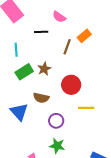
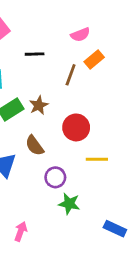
pink semicircle: (59, 17) -> (80, 35), moved, turned -56
brown semicircle: (41, 98) -> (35, 145), turned 42
green star: (57, 146) -> (69, 204), moved

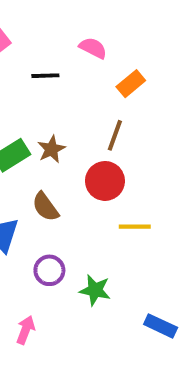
pink semicircle: (80, 35) -> (93, 48), moved, turned -132
brown line: (71, 75) -> (115, 135), moved
purple circle: (55, 177) -> (49, 270), moved

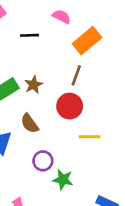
orange rectangle: (131, 84) -> (87, 41), size x1.5
purple circle: (49, 270) -> (43, 161), moved

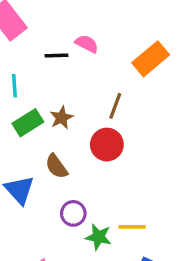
pink semicircle: (62, 17) -> (87, 44), moved
orange rectangle: (87, 41) -> (151, 59), moved
yellow line: (90, 137) -> (132, 227), moved

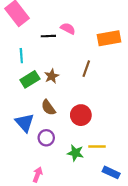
orange rectangle: (151, 59) -> (109, 38), turned 30
red circle: (107, 145) -> (81, 115), moved
purple circle: (73, 213) -> (46, 138), moved

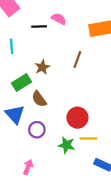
green rectangle: (30, 79) -> (21, 83), moved
red circle: (81, 115) -> (77, 118), moved

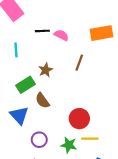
pink semicircle: (59, 19) -> (61, 35), moved
purple circle: (37, 130) -> (39, 140), moved

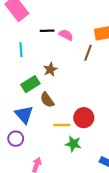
brown line: (79, 63) -> (88, 53), moved
yellow line: (90, 139) -> (62, 125), moved
purple circle: (39, 140) -> (16, 139), moved

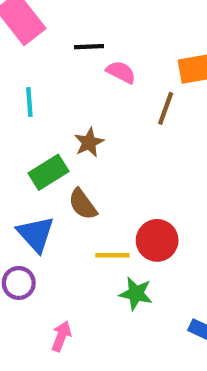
black line: (47, 31) -> (89, 47), moved

